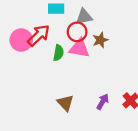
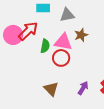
red circle: (77, 32) -> (61, 58), moved

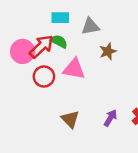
pink triangle: (63, 42) -> (74, 69), moved
green semicircle: (45, 46) -> (59, 41), moved, turned -72
red circle: (61, 58) -> (44, 77), moved

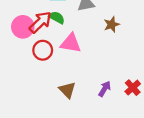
brown star: (108, 51) -> (112, 25), moved

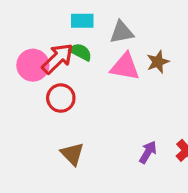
pink triangle: (71, 43) -> (125, 67), moved
brown triangle: (67, 90) -> (72, 154), moved

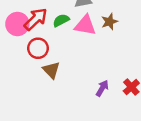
green semicircle: (81, 52) -> (61, 20), moved, turned -56
brown triangle: (72, 154) -> (51, 70), moved

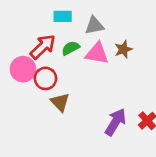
pink circle: (17, 24) -> (23, 69), moved
purple arrow: (102, 88) -> (115, 122), size x1.5

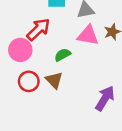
green semicircle: (71, 48) -> (63, 55), moved
red circle: (45, 78) -> (29, 81), moved

